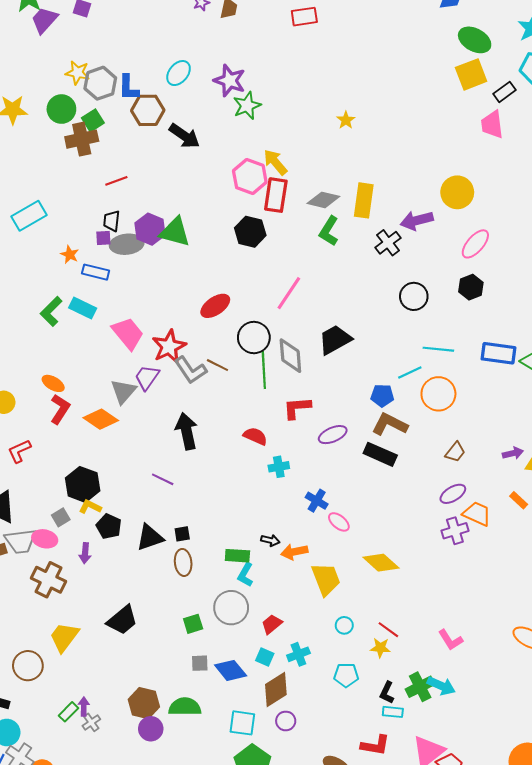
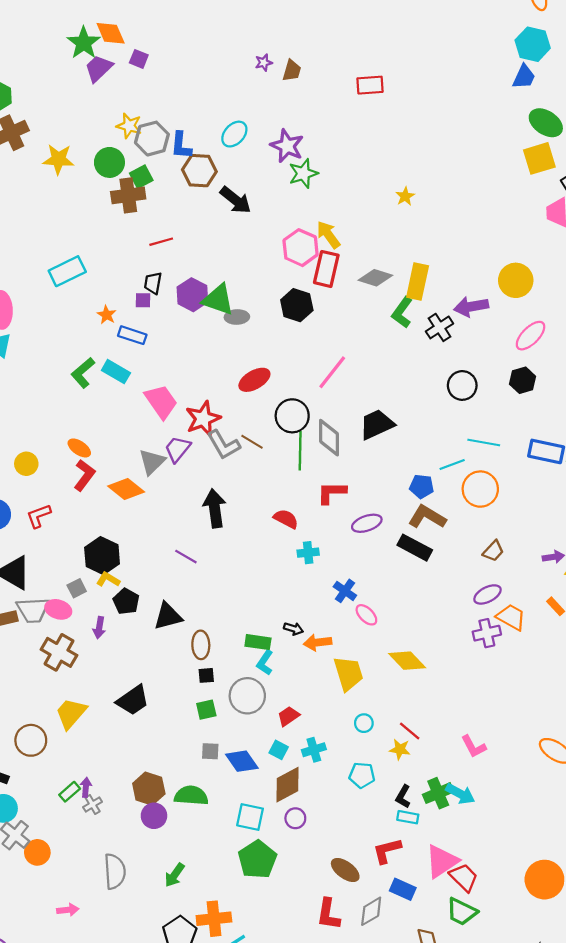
green L-shape: (329, 231) -> (402, 312), moved
gray ellipse: (127, 244) -> (237, 317), moved, size x0.7
black square: (182, 534) -> (206, 675), moved
red L-shape: (375, 745) -> (387, 851), turned 152

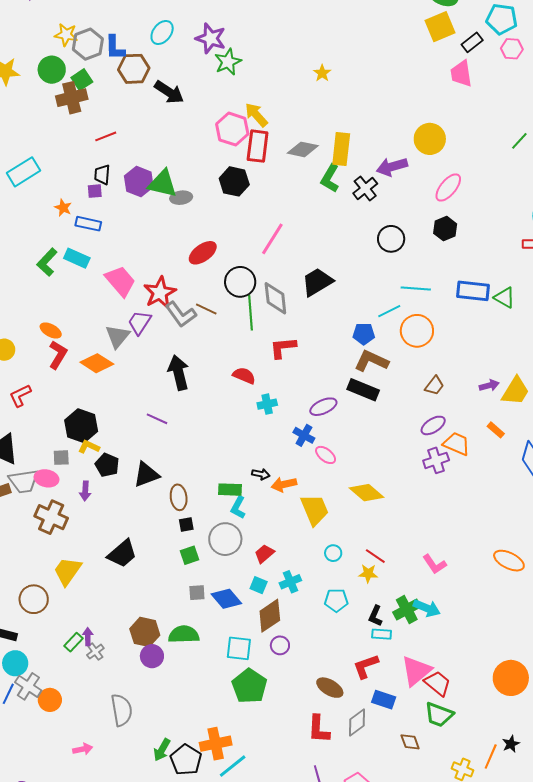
purple ellipse: (367, 523) -> (323, 407), moved
gray square: (77, 588) -> (61, 458), turned 30
green arrow: (175, 875) -> (162, 750), moved

